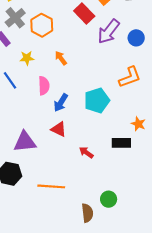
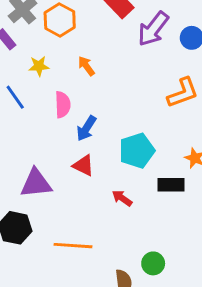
cyan pentagon: (97, 100) -> (137, 151), moved

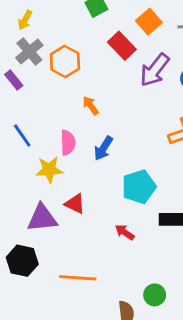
yellow star: (39, 66) -> (49, 170), moved, size x1.4
blue arrow: (86, 128) -> (103, 148), moved
red triangle: (83, 165) -> (75, 204), moved

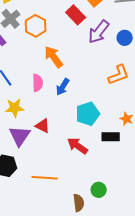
orange arrow: (91, 106) -> (54, 57), size x1.6
yellow star: (49, 170) -> (15, 108), moved
purple triangle: (42, 218) -> (20, 136), turned -50
red arrow: (125, 232) -> (78, 146), size x1.5

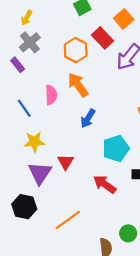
orange hexagon: (36, 26) -> (76, 50), moved
pink semicircle: (38, 83) -> (51, 95), moved
red triangle: (43, 126) -> (66, 162), turned 35
orange line: (45, 178) -> (68, 220), turned -40

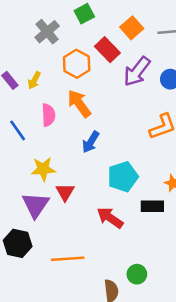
yellow arrow: (27, 18) -> (34, 80), moved
gray cross: (30, 42) -> (47, 32), moved
yellow star: (34, 142) -> (43, 169), moved
orange line: (68, 220) -> (68, 259), turned 32

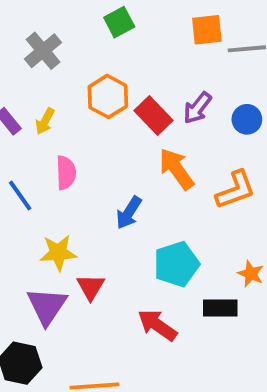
orange square: (132, 28) -> (207, 30), moved, turned 35
gray cross: (47, 32) -> (43, 51), moved
red rectangle: (107, 50) -> (154, 115), moved
purple arrow: (137, 71) -> (197, 108), size x0.7
orange arrow: (79, 104) -> (176, 169), moved

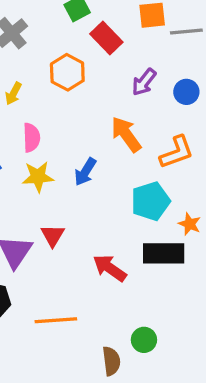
red rectangle: (154, 115) -> (106, 38), moved
yellow star: (58, 253) -> (38, 177), moved
cyan pentagon: (176, 264) -> (150, 201), moved
black rectangle: (220, 308) -> (164, 253), size x1.4

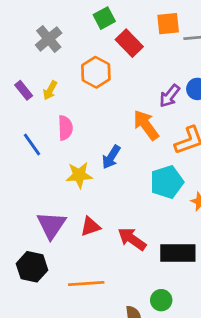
purple arrow: (144, 82) -> (170, 96), moved
yellow star: (38, 177) -> (79, 175), moved
red triangle: (53, 235) -> (90, 227), moved, turned 40
black rectangle: (164, 253) -> (178, 253), moved

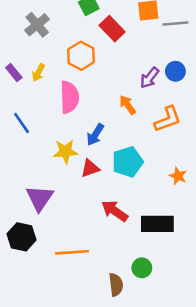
orange arrow: (146, 125) -> (128, 105), size x0.7
pink semicircle: (65, 128) -> (69, 97), moved, size x1.4
cyan pentagon: (167, 182) -> (128, 162), moved
red triangle: (90, 227) -> (90, 168), moved

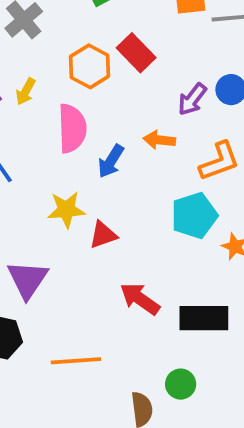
red rectangle: (112, 29) -> (136, 53), moved
orange arrow: (128, 105) -> (159, 140), turned -48
blue arrow: (95, 135) -> (111, 161), moved
cyan pentagon: (128, 162) -> (194, 216), moved

